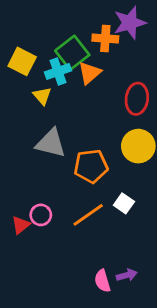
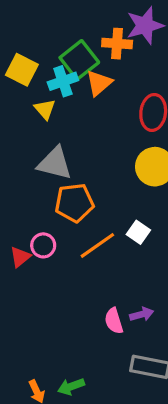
orange pentagon: (91, 166) -> (74, 203), moved

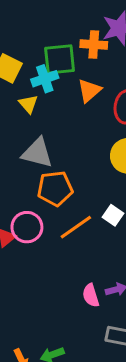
green square: (79, 60) -> (60, 59), turned 32
orange triangle: (99, 83) -> (89, 91), moved
pink circle: (43, 245) -> (27, 227), size x1.4

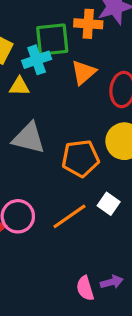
yellow triangle: (28, 104) -> (19, 86), turned -48
orange pentagon: (55, 189) -> (80, 158), moved

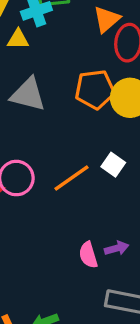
orange triangle: (84, 72) -> (107, 19), moved
orange pentagon: (80, 158) -> (95, 89), moved

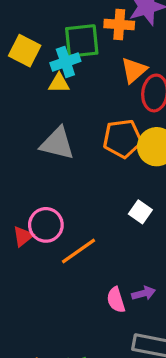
yellow triangle: (18, 39) -> (59, 83), moved
orange line: (72, 178) -> (78, 251), moved

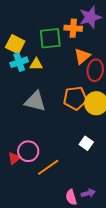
cyan cross: (65, 62) -> (19, 62), moved

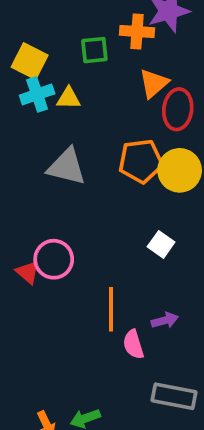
green square: (50, 38) -> (94, 50), size x0.7
red triangle: (14, 158) -> (28, 272), turned -40
orange line: (48, 167) -> (111, 309), moved, turned -55
purple arrow: (88, 193) -> (165, 320), moved

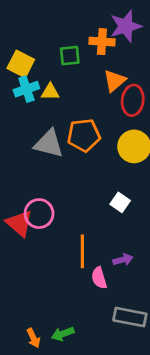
orange pentagon: (141, 161) -> (84, 135), moved
red triangle: (28, 272) -> (19, 223), size x1.5

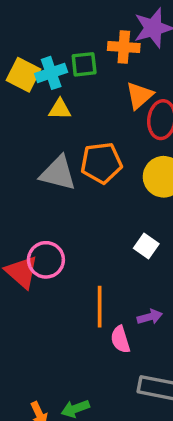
cyan cross: (26, 89) -> (51, 73), moved

